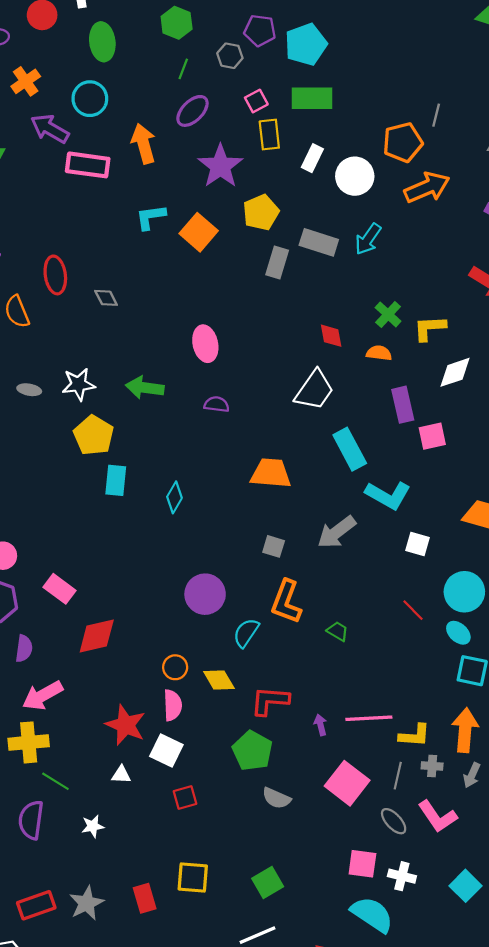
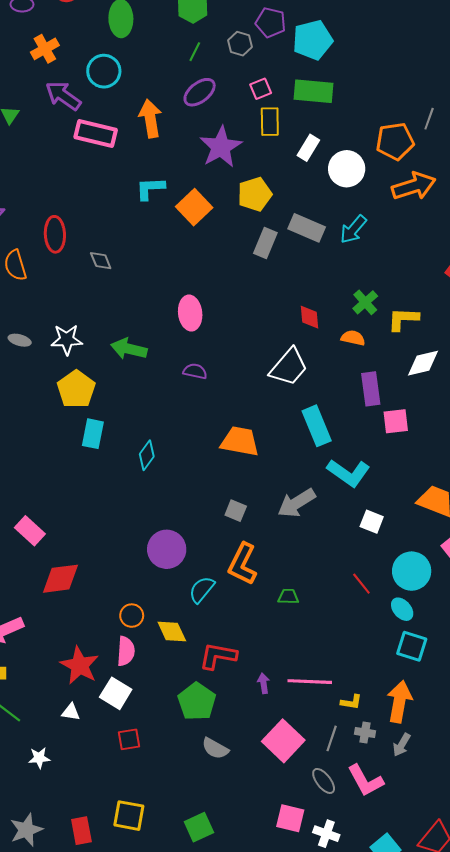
green trapezoid: (338, 631) -> (288, 597), turned -35
yellow L-shape: (415, 735) -> (351, 702), size x0.7

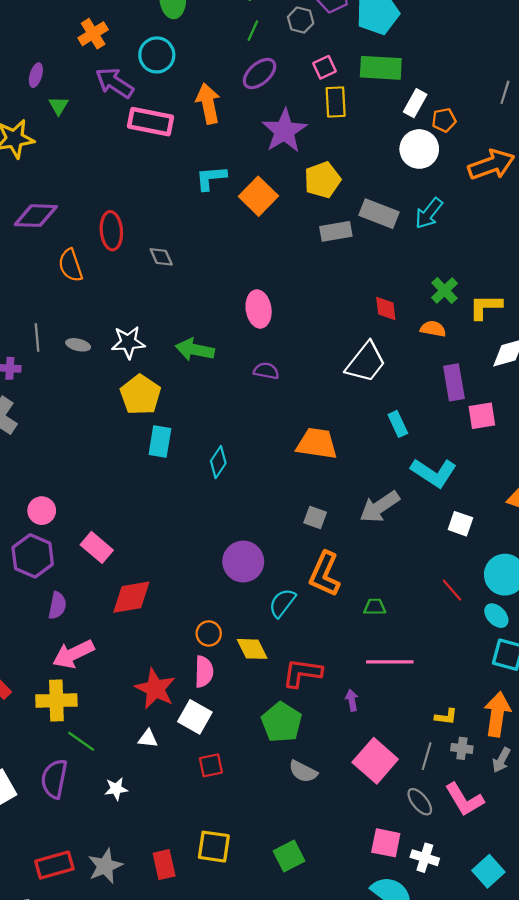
orange pentagon: (395, 141) -> (444, 120), moved, size x0.6
white rectangle: (308, 148) -> (415, 103), moved
gray rectangle: (265, 243) -> (336, 231), turned 60
cyan rectangle: (317, 426) -> (398, 424), size x0.6
pink line: (310, 682) -> (390, 662), moved

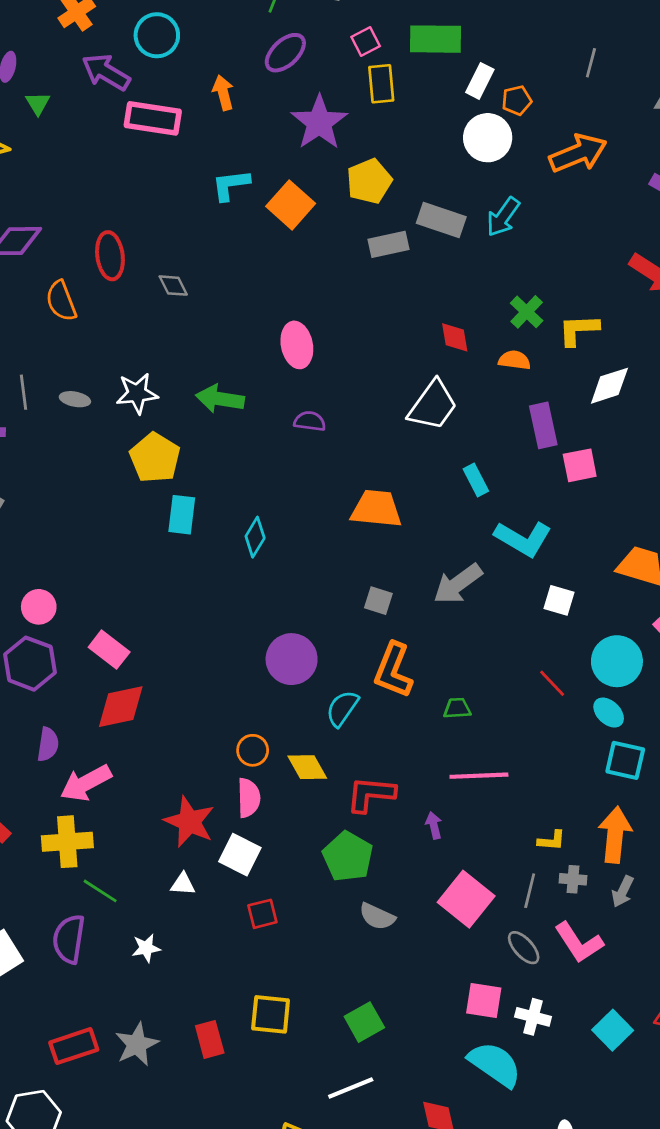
orange arrow: (208, 104) -> (223, 93), size x0.7
red diamond: (131, 597) -> (121, 707), moved
purple semicircle: (57, 605) -> (48, 744), moved

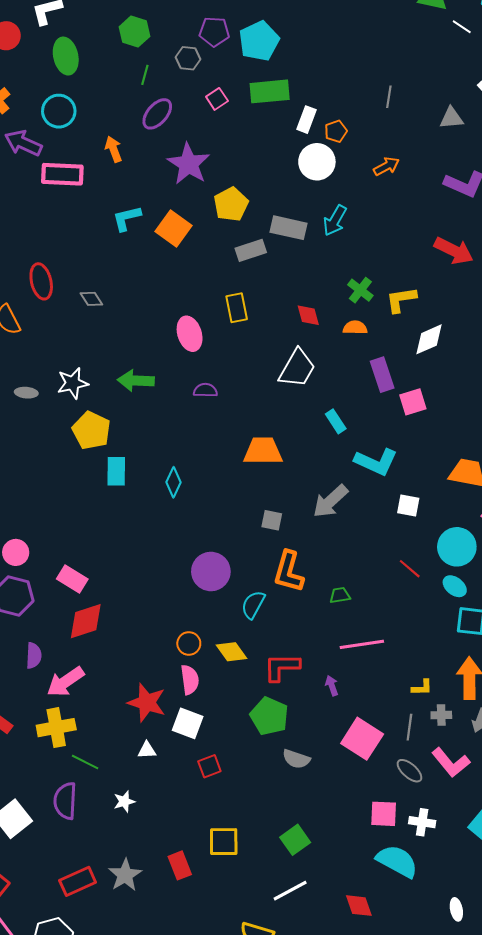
yellow rectangle: (381, 84) -> (237, 308), moved
orange arrow: (578, 153) -> (386, 166), size x0.6

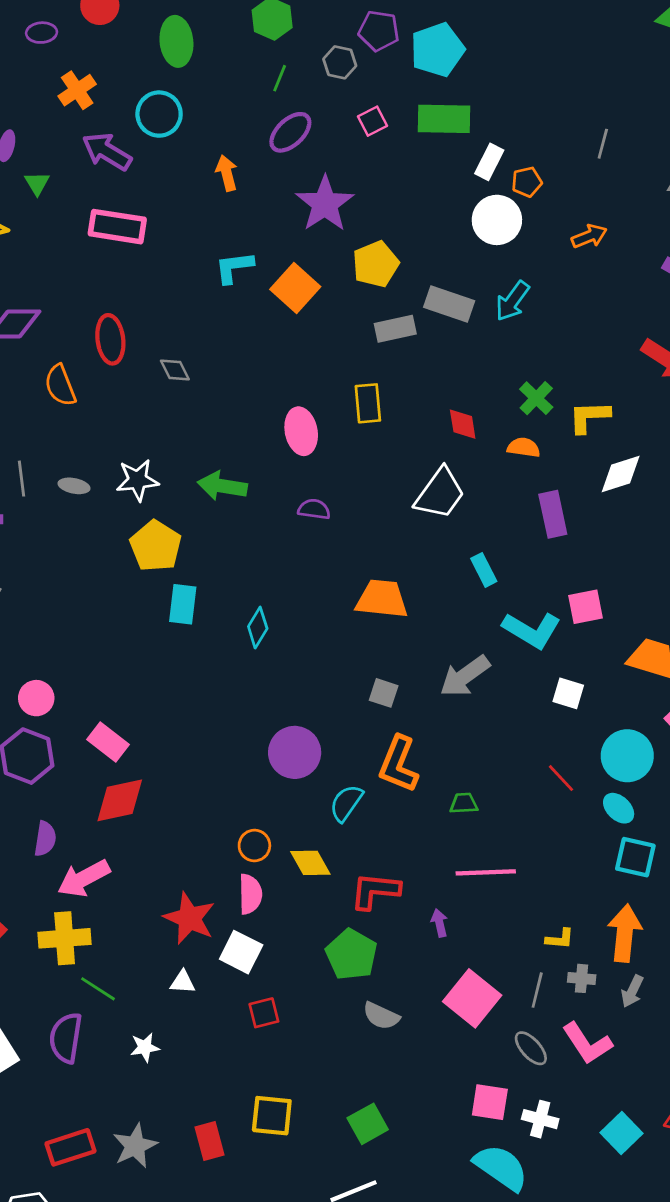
pink rectangle: (62, 174) -> (117, 227), moved
pink square: (413, 402) -> (585, 607), moved

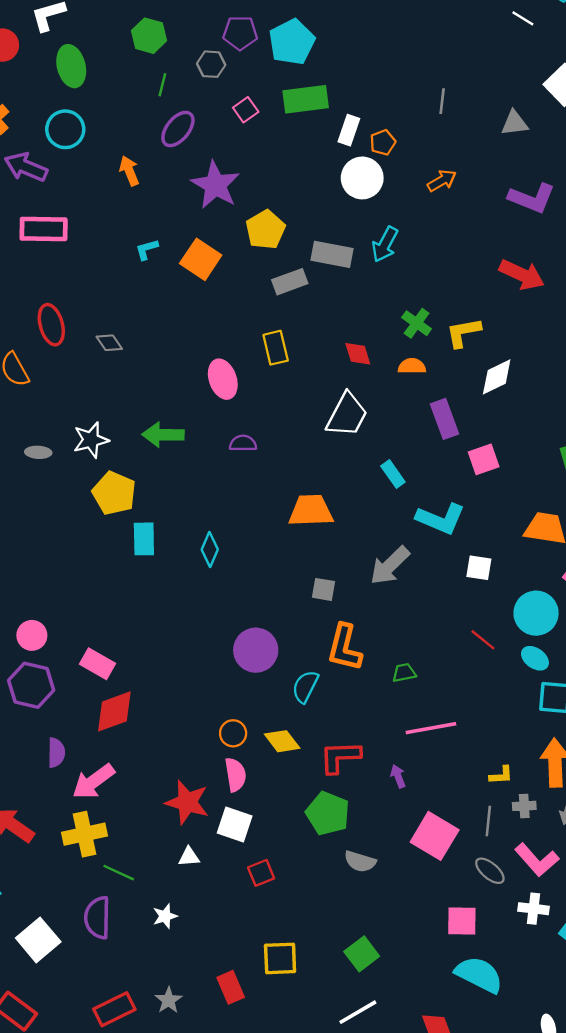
cyan L-shape: (234, 267) -> (147, 249), size x0.7
pink square: (585, 607) -> (484, 459), moved
white cross: (540, 1119) -> (534, 909), moved
gray star: (135, 1146) -> (169, 1000), size x0.7

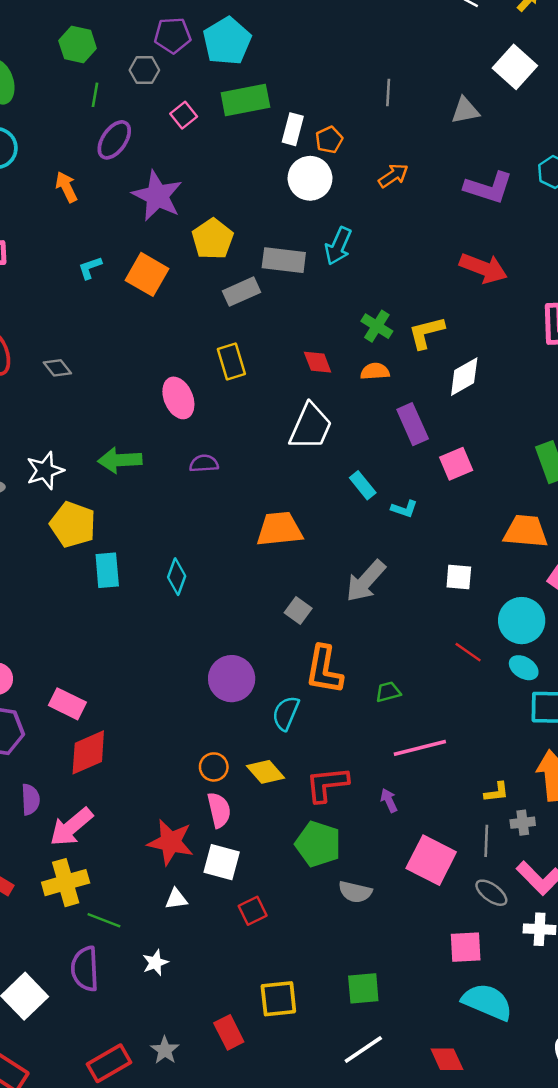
cyan L-shape: (441, 519) -> (404, 509), moved, size x0.5
gray square: (324, 589) -> (298, 610), turned 30
green square: (362, 954) -> (363, 988), turned 36

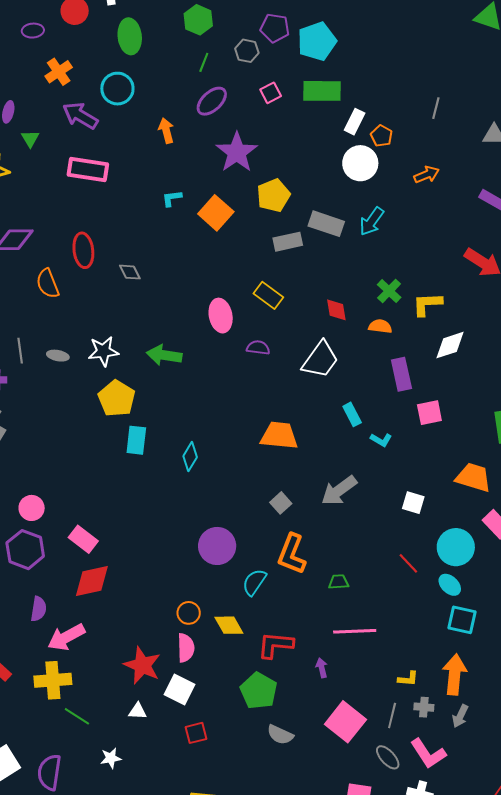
orange pentagon: (329, 140) -> (382, 136), turned -30
yellow rectangle: (231, 361) -> (268, 295), turned -48
purple semicircle: (204, 463) -> (258, 348), moved
purple semicircle: (85, 969) -> (49, 772), moved

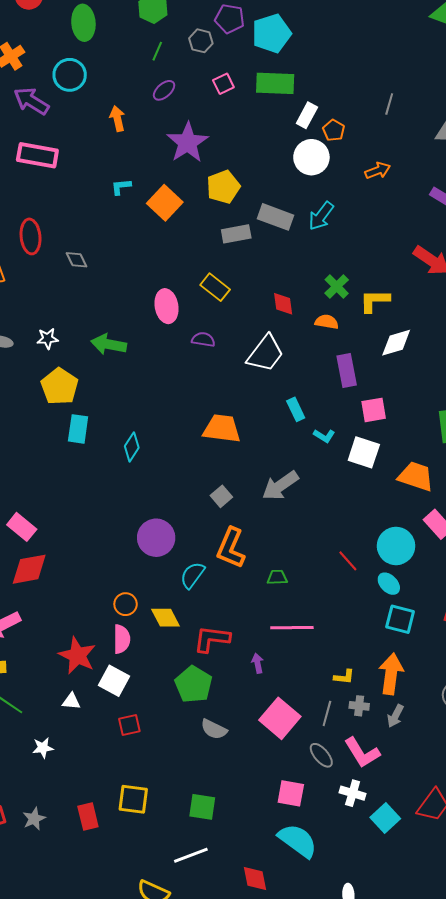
purple ellipse: (212, 101) -> (164, 90), size x0.7
white star: (103, 351) -> (48, 339), size x0.7
white square: (413, 503) -> (364, 452), moved, size x1.4

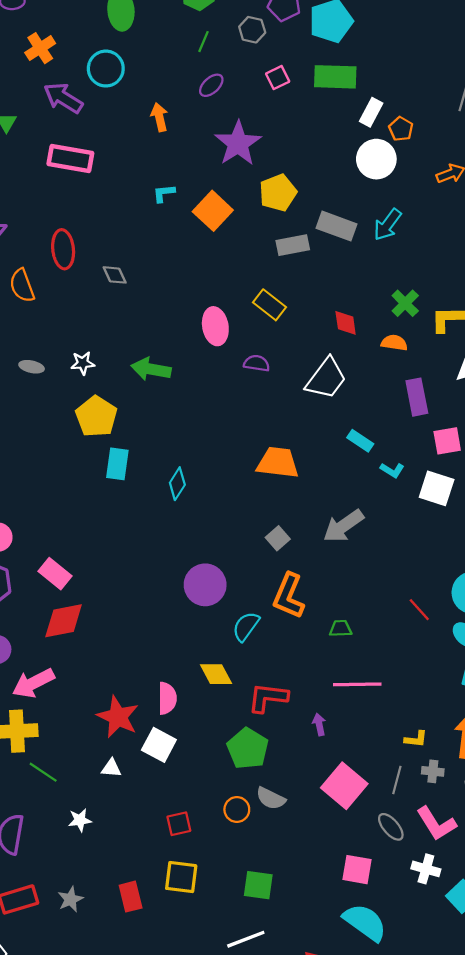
cyan rectangle: (296, 409) -> (360, 441), turned -30
orange circle: (126, 604) -> (237, 809), moved
red square: (129, 725) -> (179, 824), moved

